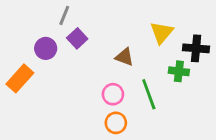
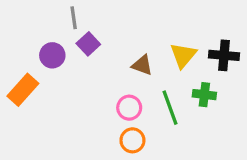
gray line: (64, 15) -> (74, 18), turned -30
yellow triangle: (162, 33) -> (183, 55), moved
green cross: (179, 71) -> (204, 95), moved

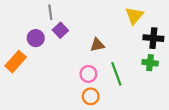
yellow triangle: (183, 55) -> (134, 16), moved
brown triangle: (142, 65) -> (97, 45), turned -32
green cross: (204, 95) -> (150, 63), moved

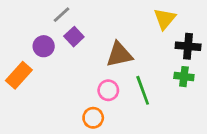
gray line: (50, 12) -> (62, 15), turned 56
brown triangle: (97, 45) -> (119, 54), size x1.5
orange circle: (91, 96) -> (93, 118), moved

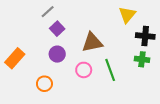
purple circle: (44, 46) -> (57, 54), moved
orange circle: (93, 118) -> (44, 84), moved

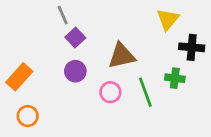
gray line: (48, 12) -> (63, 15), turned -72
green cross: (142, 59) -> (175, 78), moved
orange circle: (44, 84) -> (28, 116), moved

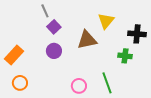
yellow triangle: (168, 19) -> (106, 21), moved
pink circle: (110, 92) -> (79, 86), moved
green line: (145, 92) -> (107, 83), moved

